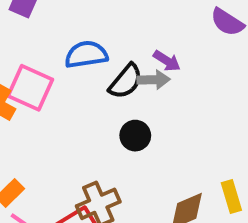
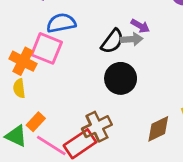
blue semicircle: (86, 55) -> (61, 23), moved
black circle: (135, 136) -> (121, 78), size x1.5

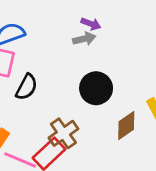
black semicircle: (112, 41) -> (27, 87), moved
black circle: (121, 78) -> (96, 88), moved

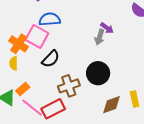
gray arrow: (84, 39) -> (100, 37), turned 105
brown cross: (63, 133) -> (69, 86), moved

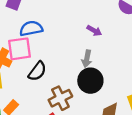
pink square: (37, 37) -> (20, 49), turned -30
gray arrow: (100, 37) -> (87, 59), moved

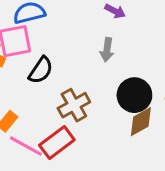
black circle: (90, 81) -> (134, 95), moved

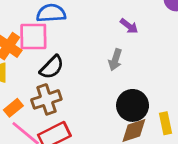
brown cross: (74, 105) -> (46, 99), moved

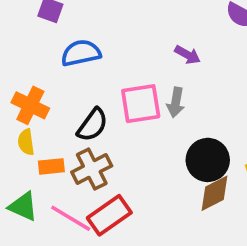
pink square: (33, 37) -> (141, 104), moved
orange rectangle: (13, 108) -> (51, 166), moved, turned 42

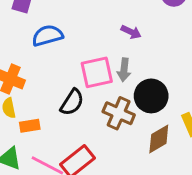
black semicircle: (93, 125) -> (72, 102), moved
black circle: (208, 160) -> (151, 96), moved
brown cross: (92, 169) -> (119, 113), moved, turned -36

